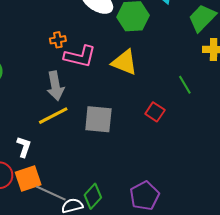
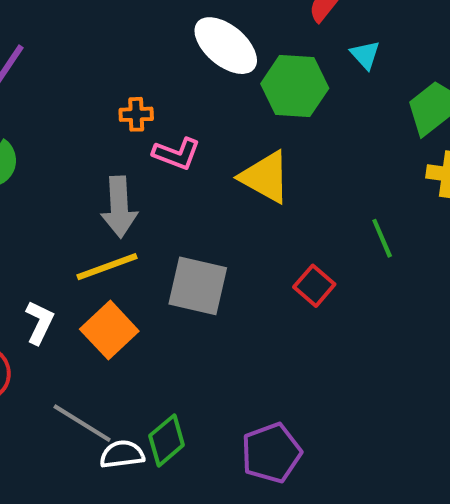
pink L-shape: (80, 56) -> (177, 154), size x0.7
orange square: (28, 179) -> (109, 330), moved, turned -32

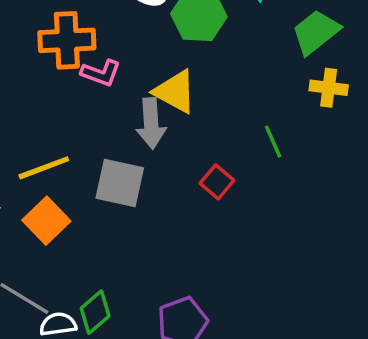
orange cross: (136, 114) -> (67, 40), size x2.0
gray arrow: (119, 207) -> (151, 123), moved

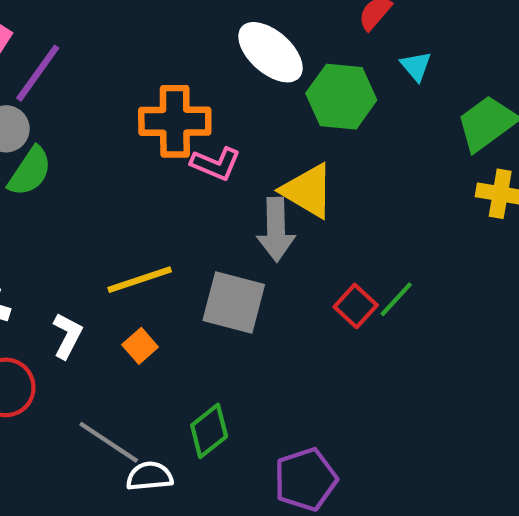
green line: (273, 142) -> (396, 299), moved, turned 64
orange square: (46, 221) -> (140, 346), size x0.6
green diamond: (95, 312) -> (209, 431), moved

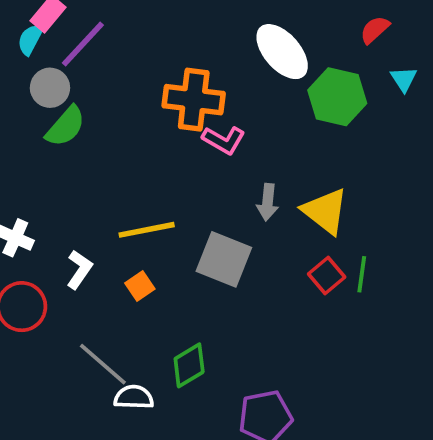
yellow triangle: (308, 191) -> (325, 211), moved
gray arrow: (276, 230) -> (268, 202), size x0.7
green line: (396, 299) -> (362, 274), turned -42

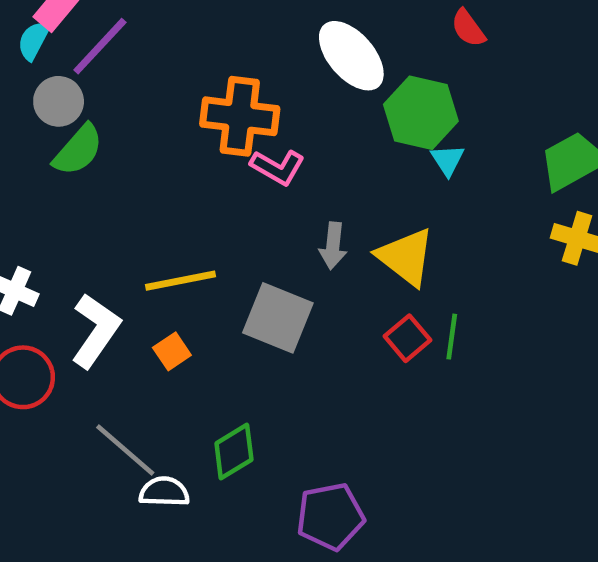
red semicircle: (375, 30) -> (468, 28), turned -84
cyan triangle: (404, 79) -> (448, 160), moved
white L-shape: (79, 269) -> (96, 331), size x1.5

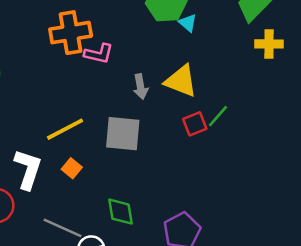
green line: (452, 337) -> (218, 116), turned 50
red square: (407, 338) -> (195, 124), turned 35
green diamond: (234, 452) -> (121, 212), turned -52

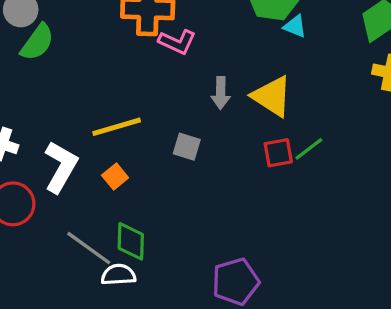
cyan triangle: (188, 23) -> (295, 26), turned -30
gray square: (123, 134) -> (187, 147), size x0.6
green diamond: (121, 212) -> (131, 241), moved

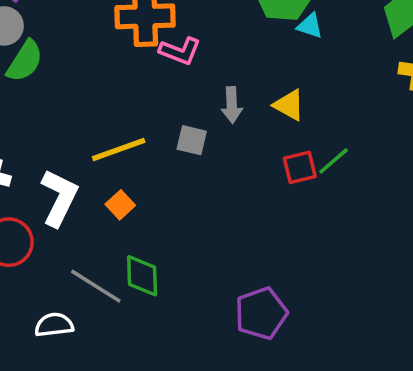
yellow triangle: (272, 96) -> (289, 105), size x0.7
gray square: (187, 147) -> (192, 140), moved
white semicircle: (118, 275) -> (54, 325), moved

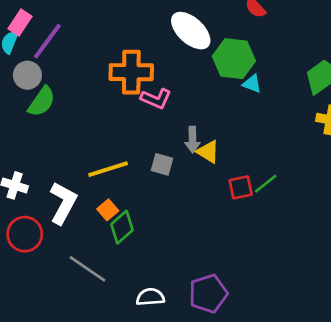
yellow triangle: (289, 105) -> (208, 152), moved
green diamond: (142, 276) -> (122, 227), moved, turned 48
white semicircle: (54, 325) -> (150, 297), moved

